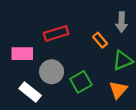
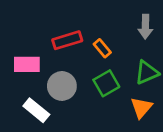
orange rectangle: (100, 40) -> (102, 48), moved
green square: (81, 82) -> (106, 83), moved

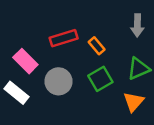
pink rectangle: (27, 64) -> (25, 61), turned 45
white rectangle: (36, 110) -> (17, 93), moved

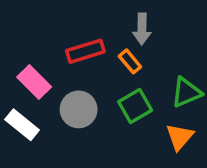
gray arrow: (137, 25) -> (142, 29), moved

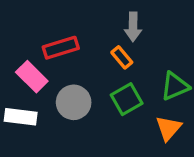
red rectangle: (85, 51) -> (61, 48), moved
white rectangle: (22, 125) -> (21, 117), turned -32

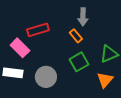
gray circle: (74, 102) -> (46, 77), moved

